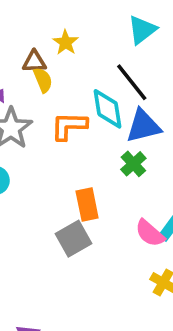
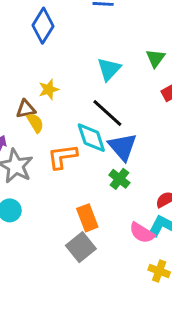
yellow star: (66, 42) -> (49, 89), turned 30
blue triangle: (143, 126) -> (123, 147), turned -48

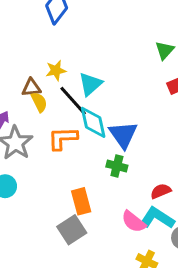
cyan triangle: (109, 69) -> (90, 84), moved
black line: (107, 113) -> (73, 101), moved
green cross: (119, 179) -> (117, 166), turned -30

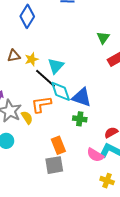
brown triangle: (31, 88) -> (14, 56), moved
yellow semicircle: (39, 102) -> (27, 118), moved
blue triangle: (123, 135) -> (82, 97), turned -30
gray square: (72, 230) -> (54, 165), turned 30

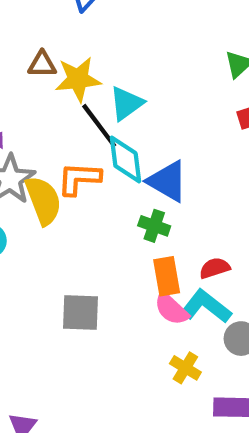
yellow star: (32, 59) -> (78, 79), size x1.5
yellow semicircle: (27, 118) -> (43, 200), size x1.6
orange rectangle: (58, 145) -> (167, 276), moved

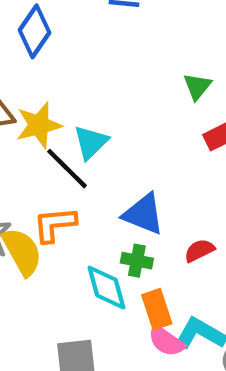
cyan diamond: (125, 160) -> (106, 288), moved
red semicircle: (215, 268) -> (199, 250), moved

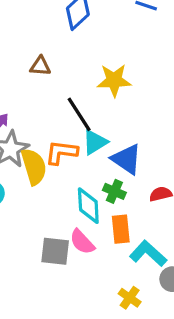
yellow star: (39, 125) -> (114, 80), moved
cyan triangle: (91, 142) -> (95, 142), moved
pink semicircle: (166, 341) -> (82, 242), moved

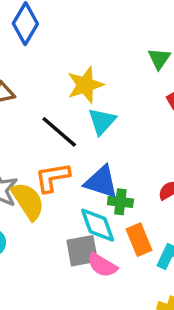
cyan triangle: (95, 142) -> (102, 121), moved
blue triangle: (126, 159) -> (101, 182), moved
gray square: (55, 251) -> (82, 251), moved

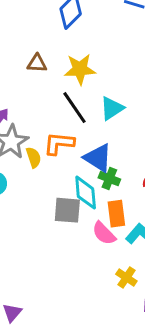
yellow star: (85, 85) -> (80, 69), moved
yellow semicircle: (28, 201) -> (34, 157), size x0.6
pink semicircle: (102, 265) -> (104, 233), moved

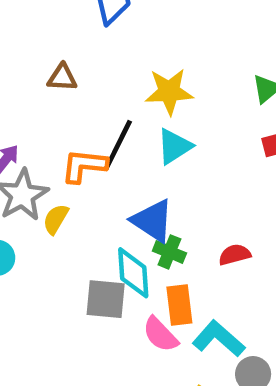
yellow star: (80, 69) -> (169, 92), moved
black line: (75, 108) -> (118, 145), turned 60
orange L-shape: (59, 143) -> (84, 166), moved
yellow semicircle: (34, 157) -> (56, 219), turned -132

